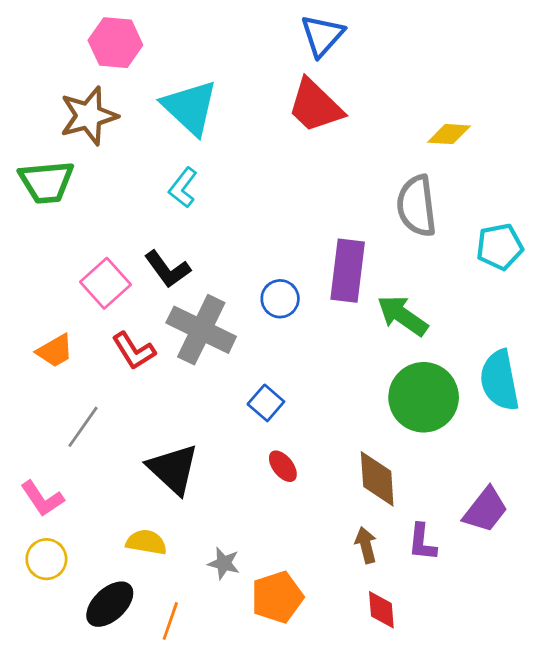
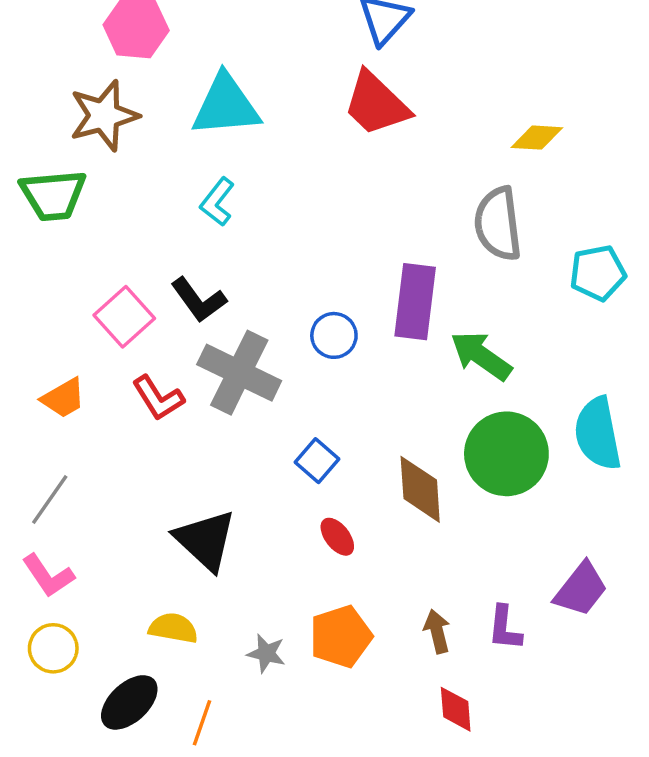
cyan triangle: (190, 107) -> (226, 105), turned -48
gray line: (83, 427) -> (50, 499), moved
brown diamond: (377, 479) -> (420, 489), moved
orange pentagon: (277, 597) -> (341, 636), moved

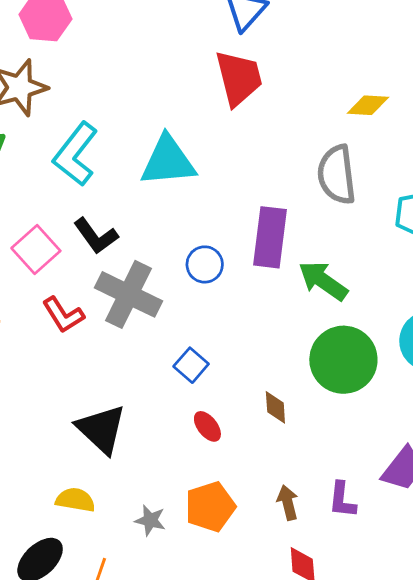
red trapezoid: (376, 104) -> (239, 78), turned -148
cyan triangle: (226, 105) -> (168, 161), moved
cyan L-shape: (217, 202) -> (75, 154), moved, size x1.6
brown diamond: (420, 489) -> (275, 407), moved, size x0.6

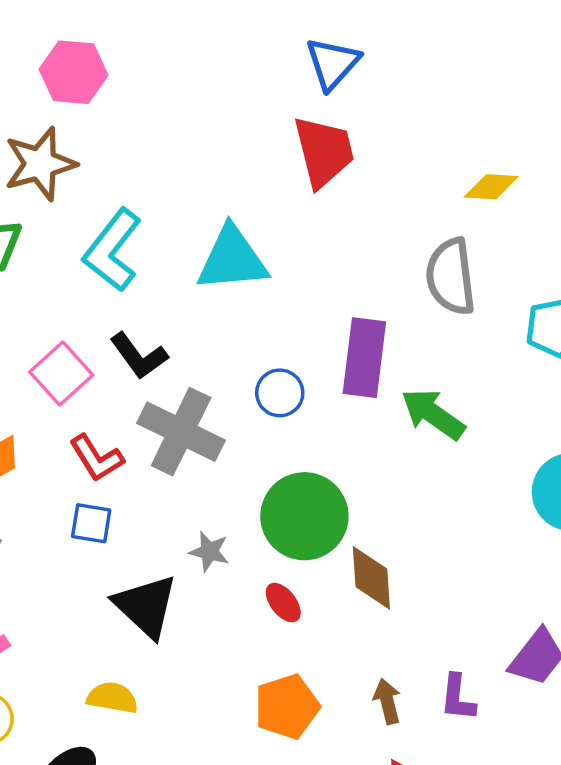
green circle: (343, 360) -> (304, 516), moved
blue square: (191, 365) -> (91, 523), moved, turned -32
brown diamond: (275, 407) -> (371, 578), size x1.5
gray star: (150, 520) -> (209, 551), moved

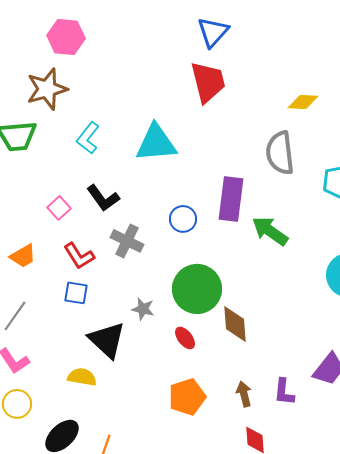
cyan L-shape: (112, 250) -> (88, 138), size x0.7
pink square: (61, 374) -> (59, 208), size x0.7
gray cross: (181, 432) -> (127, 241), size x0.7
yellow semicircle: (112, 698) -> (82, 377), moved

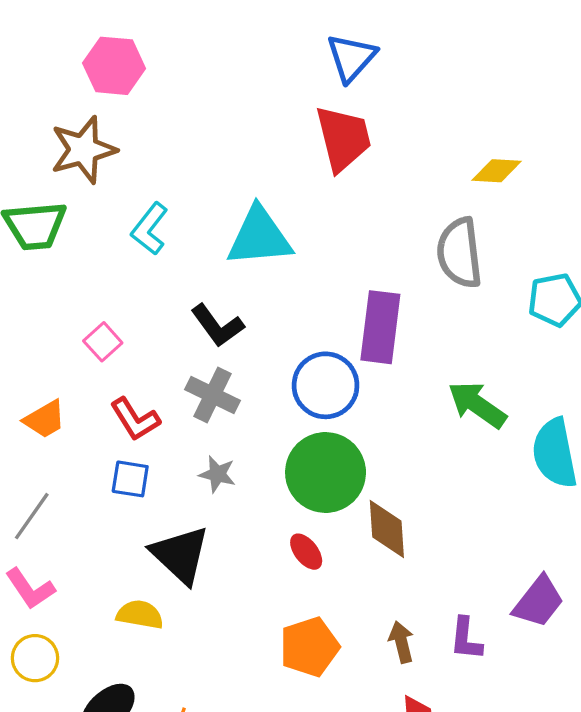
black L-shape: (103, 198) -> (217, 326), moved
blue circle: (183, 219) -> (326, 385), moved, size x1.5
green arrow: (270, 231) -> (477, 405), moved
gray star: (143, 309) -> (217, 474), moved

